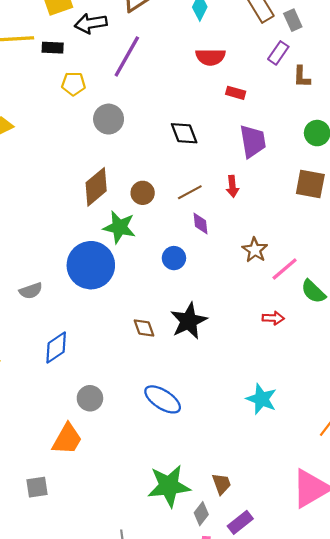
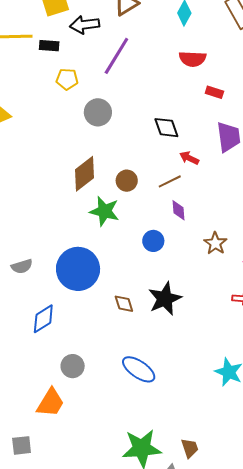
red arrow: (232, 186) -> (189, 158), moved, turned 120
brown star: (255, 250) -> (215, 243), moved
blue circle: (91, 265) -> (78, 269), moved

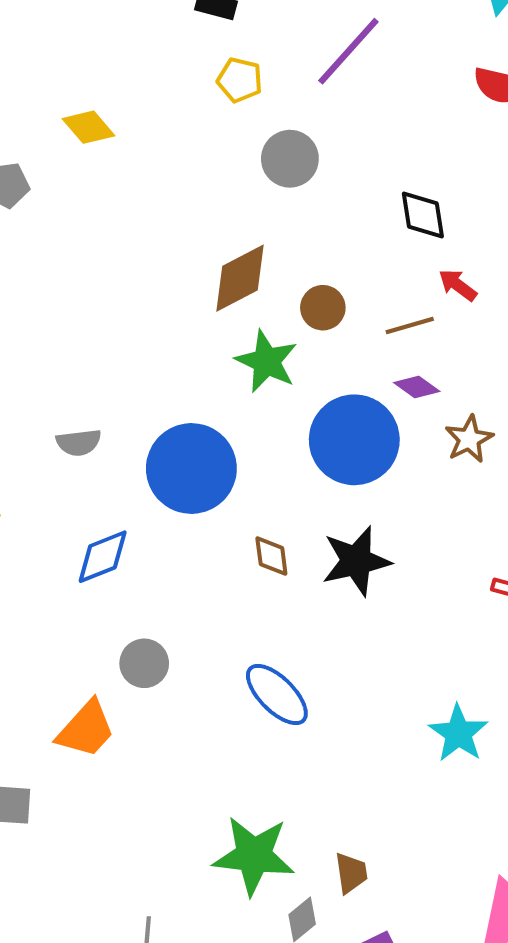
purple diamond: (179, 210) -> (417, 387), turned -60
blue circle: (153, 241) -> (354, 440), size x2.0
brown star: (215, 243) -> (469, 439), moved

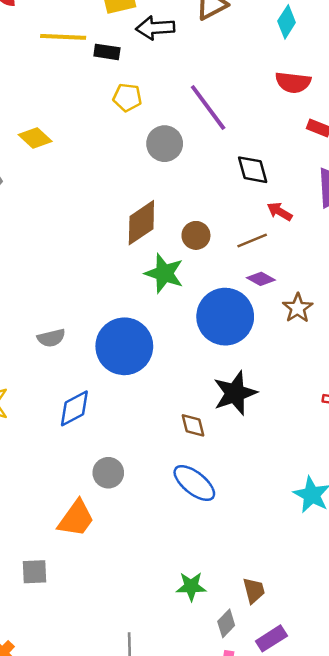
purple line: (348, 51) -> (208, 108), moved, turned -72
brown diamond: (271, 556) -> (193, 425), moved
green star: (254, 856) -> (191, 586), size x0.6

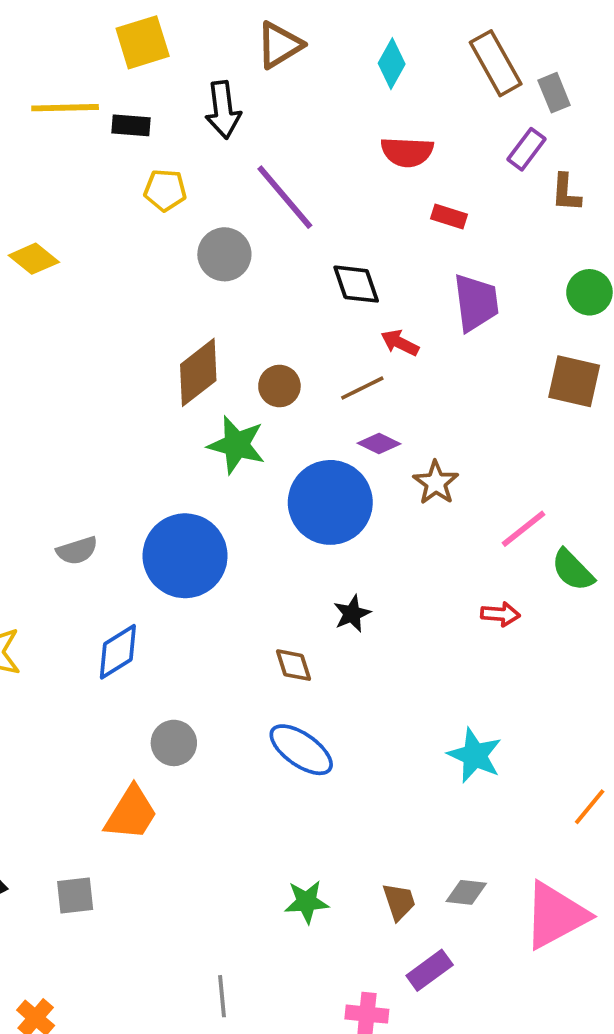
black arrow: (155, 28) -> (223, 110), moved, turned -90
black star: (235, 393) -> (352, 614), size x0.6
gray diamond: (226, 623) -> (466, 892), moved, turned 56

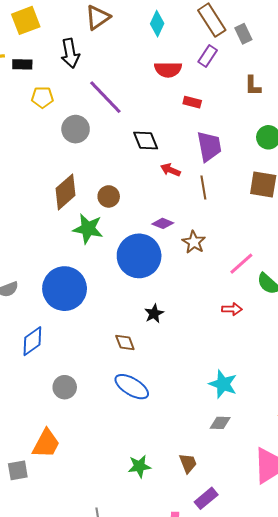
purple rectangle: (526, 149) -> (208, 56), moved
brown line: (362, 388) -> (203, 187), moved, turned -70
orange trapezoid: (131, 813) -> (46, 444), moved
gray diamond: (466, 892) -> (220, 423), moved

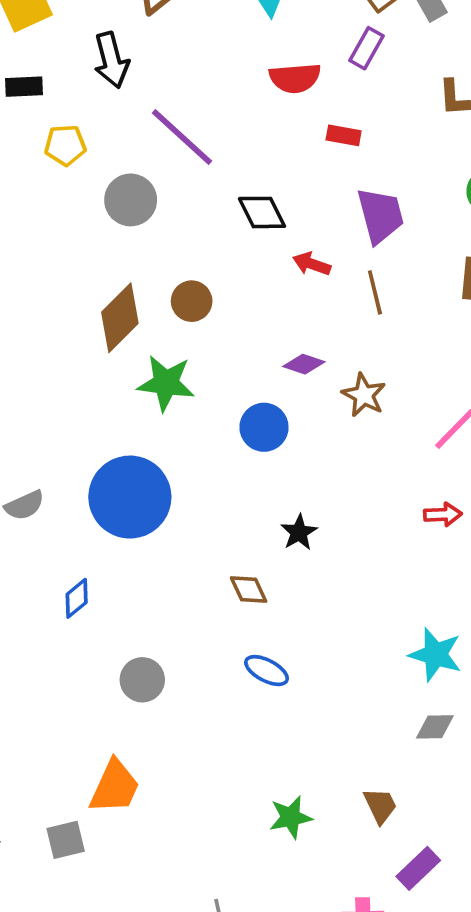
brown circle: (109, 196) -> (192, 301), moved
blue circle: (139, 256) -> (264, 427), size x0.6
blue diamond: (32, 341) -> (77, 598), size x0.7
blue ellipse: (132, 387) -> (267, 671), size x0.7

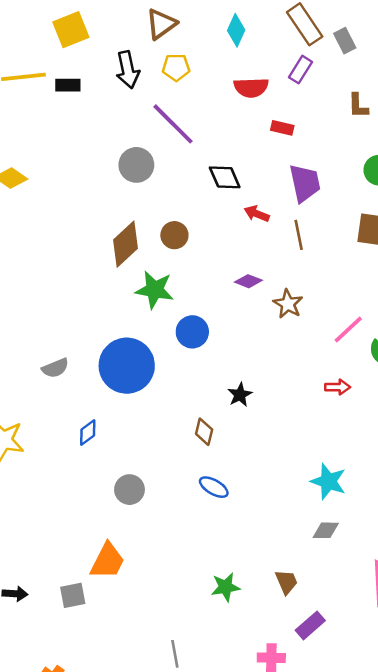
yellow pentagon: (65, 145) -> (176, 67), moved
blue circle: (264, 427) -> (192, 332), moved
brown diamond: (249, 589) -> (204, 432), turned 36

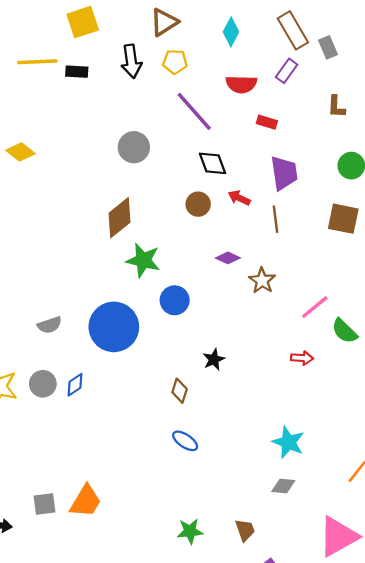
purple line: (173, 124) -> (194, 111), moved
brown circle: (174, 235) -> (198, 204), moved
gray circle: (129, 490) -> (43, 384), moved
gray square: (73, 595) -> (44, 504), moved

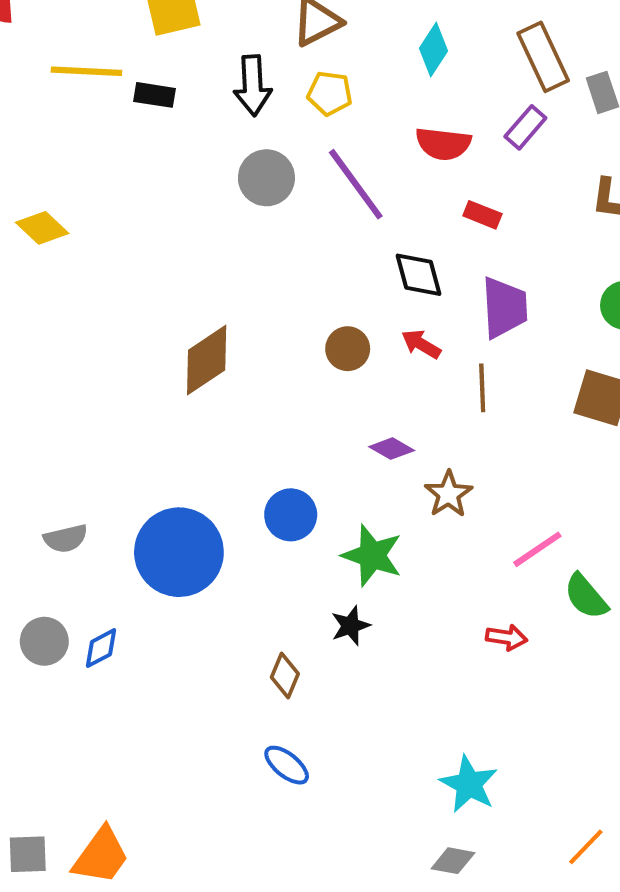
gray circle: (134, 147) -> (266, 178), moved
black diamond: (212, 163) -> (418, 275), moved
green star: (143, 260) -> (372, 555), moved

